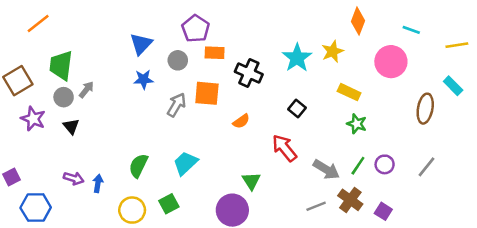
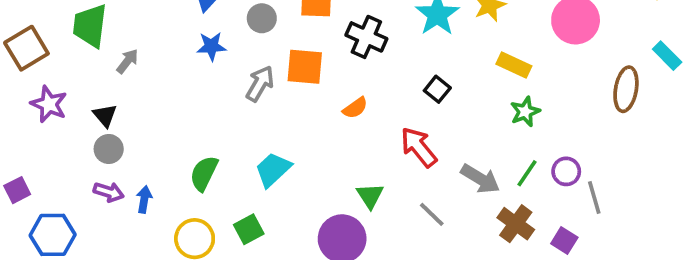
gray circle: (64, 97) -> (109, 149), moved
green star: (357, 124) -> (525, 112), turned 30
gray line: (426, 167) -> (594, 198), moved, turned -55
gray line: (316, 206) -> (432, 214), moved, turned 66

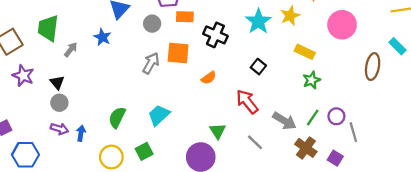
blue star: (211, 46) -> (102, 37), moved, turned 30

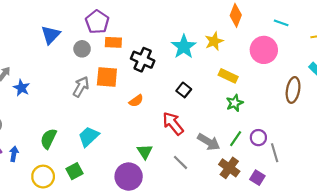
blue star: (102, 37) -> (21, 88), moved

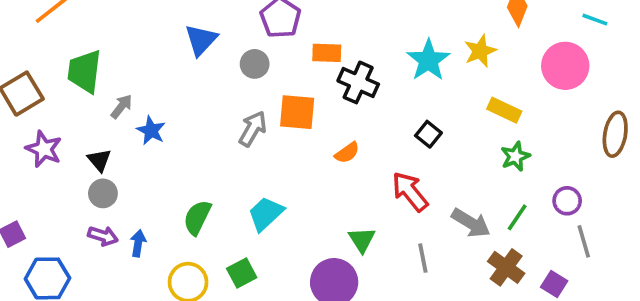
orange rectangle: (113, 42) -> (327, 53), moved
purple circle: (258, 138) -> (567, 201), moved
gray line: (180, 162) -> (423, 258), turned 35

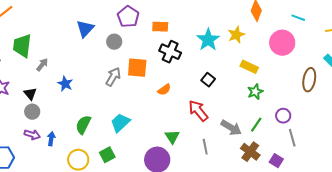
orange rectangle: (327, 53) -> (160, 27), moved
blue star: (151, 131) -> (65, 84), moved

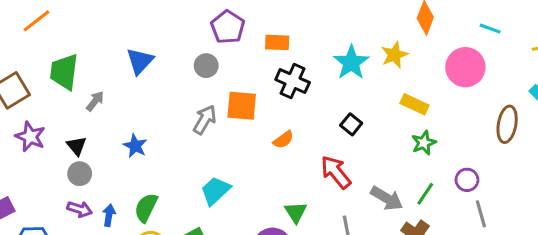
blue triangle: (85, 29) -> (140, 61), moved
blue star: (65, 84) -> (135, 146), moved
green semicircle: (83, 125) -> (146, 208), moved

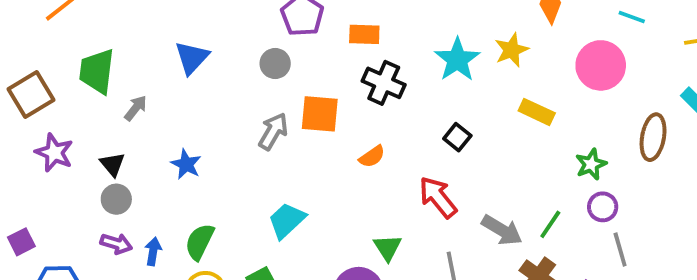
green star: (424, 143) -> (591, 164), moved

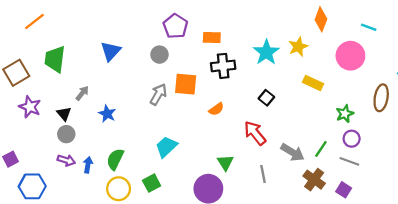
black cross: (384, 83) -> (223, 66), turned -30
gray arrow: (136, 108) -> (82, 93), moved
gray line: (620, 250) -> (349, 161), moved, turned -54

